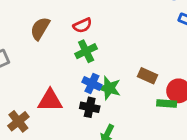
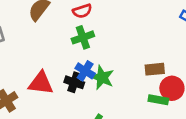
brown rectangle: (147, 76) -> (155, 69), moved, turned -36
black cross: (90, 107) -> (74, 82), moved

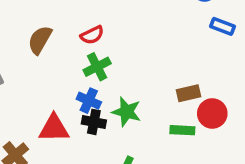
blue cross: (85, 71) -> (89, 101), moved
green rectangle: (158, 100) -> (182, 130), moved

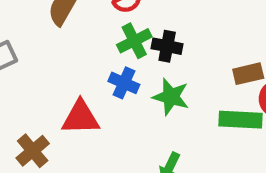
black cross: (94, 122) -> (167, 46), moved
green rectangle: (182, 130) -> (241, 120), size x1.4

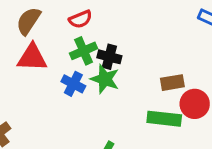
green star: (171, 97) -> (105, 79), moved
red triangle: (81, 118) -> (32, 58), moved

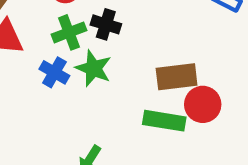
black cross: (109, 57) -> (106, 24), moved
brown rectangle: (172, 83) -> (177, 77), size x1.4

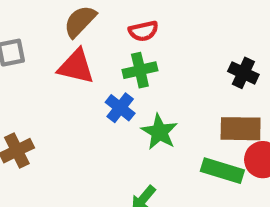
black cross: (106, 24) -> (243, 73), moved
green star: (93, 68) -> (159, 132), moved

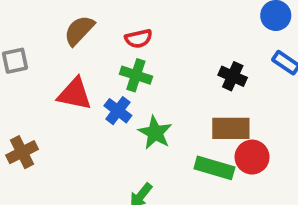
red triangle: (76, 67) -> (75, 94), moved
green cross: (140, 70) -> (136, 75), turned 32

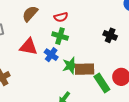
brown rectangle: (231, 128) -> (85, 69), moved
green star: (155, 133) -> (71, 66), turned 30
green rectangle: (214, 168) -> (102, 83), turned 42

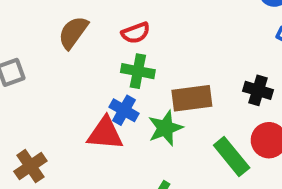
black cross: (110, 35) -> (258, 90), moved
red triangle: (29, 47) -> (105, 133), moved
brown rectangle: (85, 69) -> (192, 98), moved

